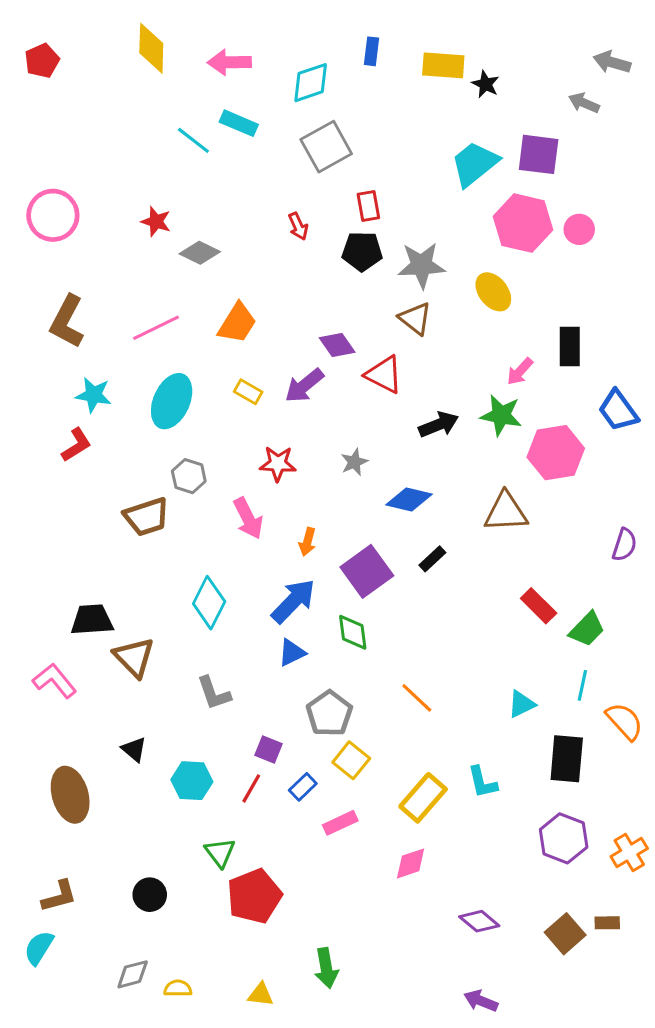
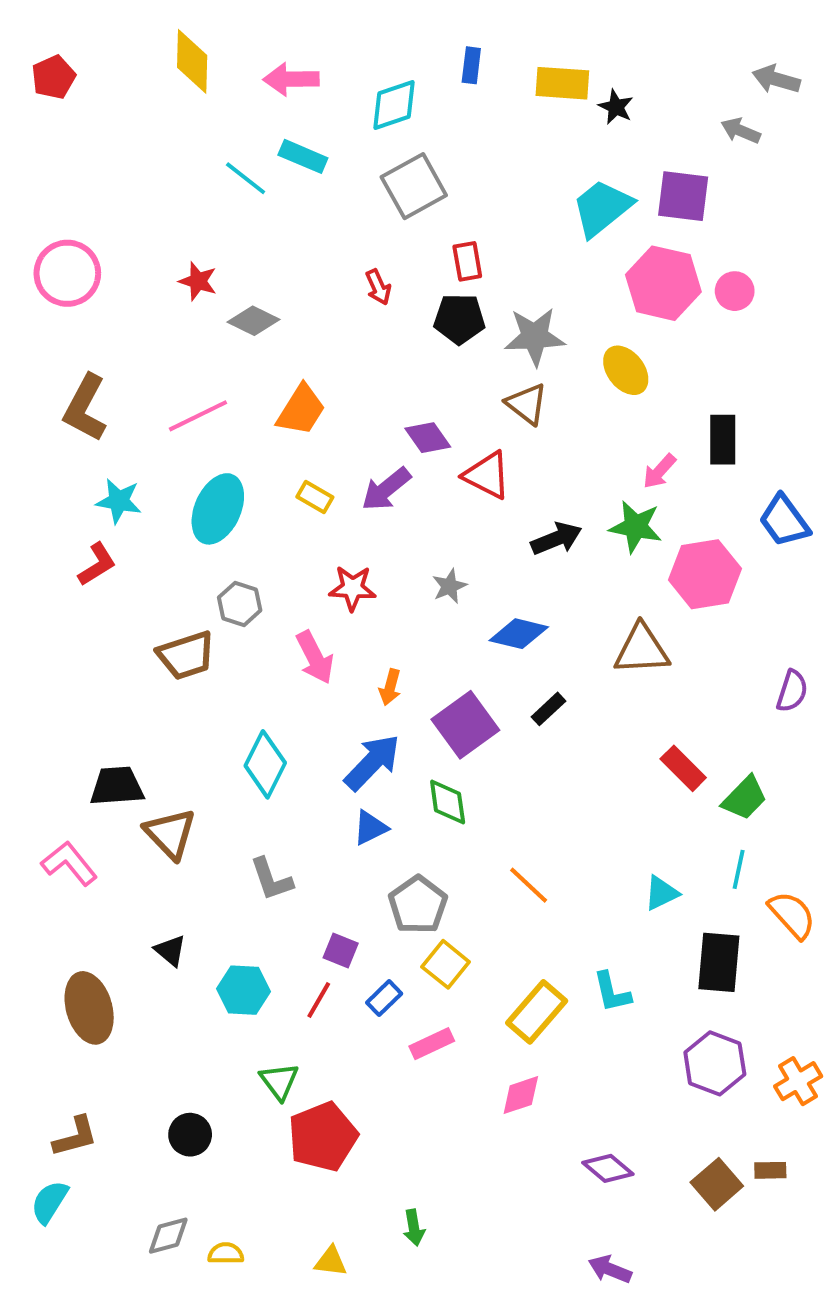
green arrow: (326, 968) -> (414, 1228), size x0.7

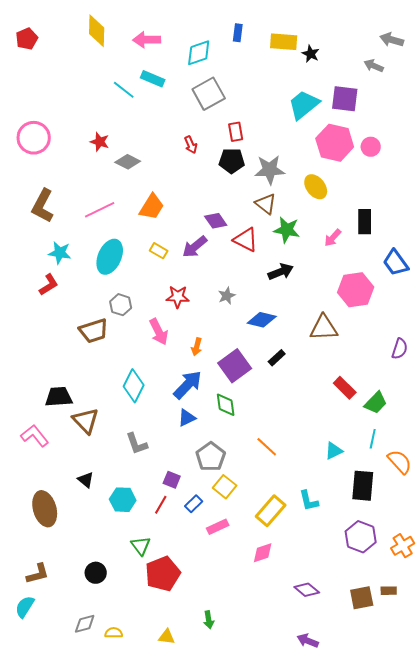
green star: (636, 527) -> (287, 230), moved
brown square: (717, 1184) -> (362, 598), turned 30

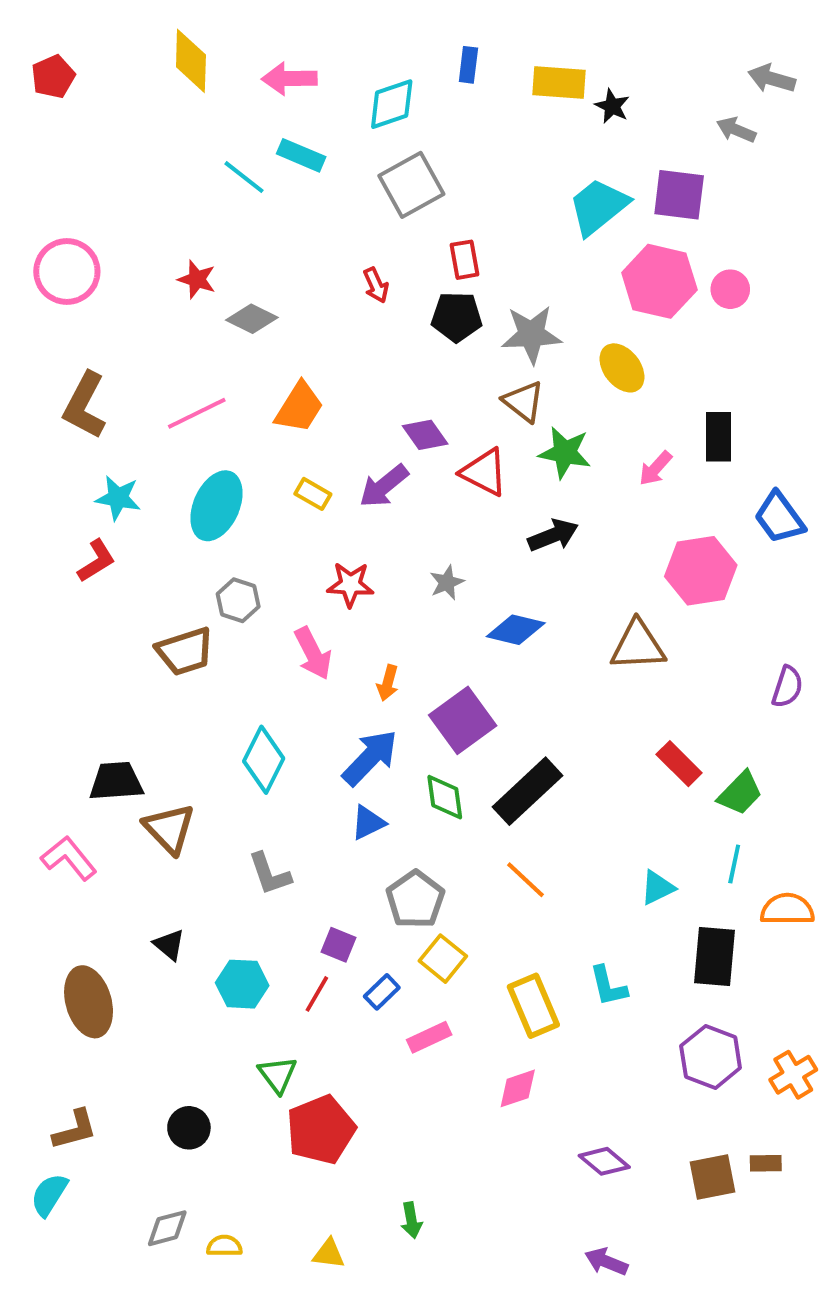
black rectangle: (277, 358) -> (528, 791), moved, size x2.0
orange semicircle: (400, 462) -> (787, 909), turned -48
yellow rectangle: (271, 511) -> (533, 1006), turned -64

